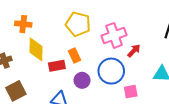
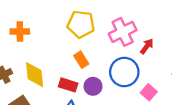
yellow diamond: (36, 49) -> (35, 75), moved
red rectangle: (57, 66) -> (68, 85), moved, turned 35
pink square: (131, 92) -> (149, 92), turned -32

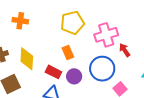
yellow pentagon: (81, 24) -> (72, 23), turned -30
red arrow: (147, 46) -> (125, 50), turned -80

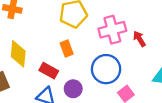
red arrow: (125, 50) -> (139, 39), moved
purple circle: (74, 76) -> (73, 89), moved

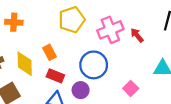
orange rectangle: (67, 48) -> (50, 52), moved
blue circle: (106, 69) -> (94, 65), moved

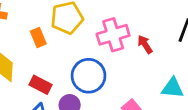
orange rectangle: (50, 52) -> (38, 38), moved

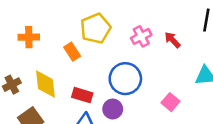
pink cross: (113, 35) -> (141, 36), size x0.7

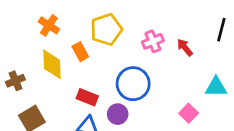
orange cross: (29, 37) -> (49, 25), moved, turned 30
yellow diamond: (45, 84) -> (52, 64), moved
pink square: (171, 102) -> (189, 113), moved

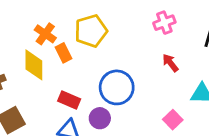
orange cross: (49, 25) -> (45, 34), moved
pink cross: (153, 41) -> (164, 23), moved
red arrow: (185, 47) -> (170, 63), moved

